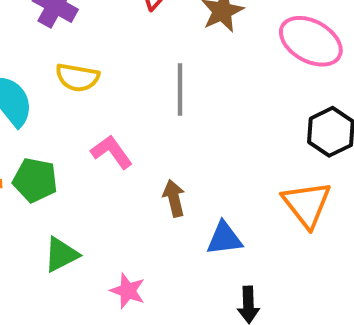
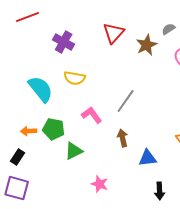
gray line: (180, 90) -> (126, 101), moved, turned 35
green triangle: (61, 255) -> (74, 151), moved

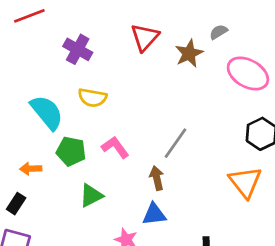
gray line: (126, 101) -> (176, 143), moved
green pentagon: (54, 129) -> (71, 151), moved
blue triangle: (148, 158) -> (154, 214), moved

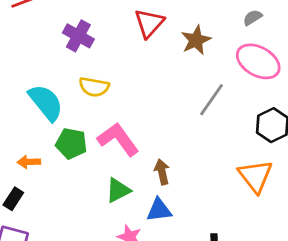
gray semicircle: (218, 32) -> (253, 18), moved
gray line: (176, 143) -> (212, 100), moved
pink L-shape: (115, 147) -> (118, 139), size x1.4
green triangle: (91, 195) -> (118, 190), moved

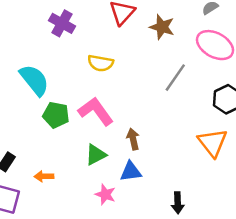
brown star: (196, 40) -> (162, 27), turned -30
yellow semicircle: (94, 87) -> (101, 63), moved
orange arrow: (29, 162) -> (44, 176), moved

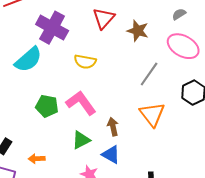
purple cross: (62, 23) -> (52, 28), size x1.4
cyan semicircle: (34, 80) -> (28, 60), moved, turned 88
orange triangle: (213, 143) -> (152, 114), moved
blue triangle: (131, 172) -> (111, 155), turned 36

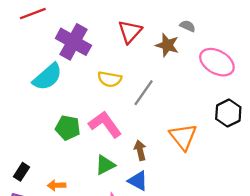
gray semicircle: (179, 14) -> (188, 26), moved, turned 56
gray line: (149, 74) -> (144, 93), moved

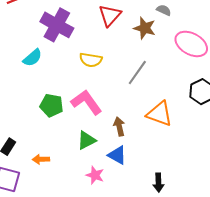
cyan semicircle: (47, 77) -> (33, 58), size x0.7
gray line: (144, 93) -> (137, 73), moved
orange triangle: (183, 137) -> (159, 114), turned -32

